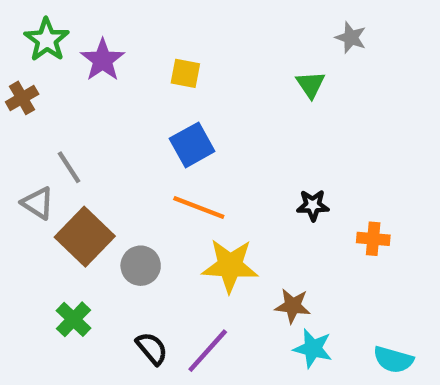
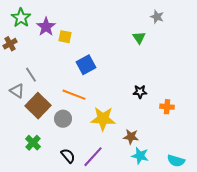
yellow square: (185, 73) -> (65, 37), moved
orange line: (199, 208) -> (74, 95), moved

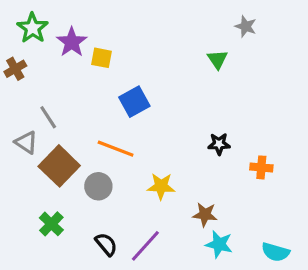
yellow star: (103, 119) -> (161, 186), size x0.7

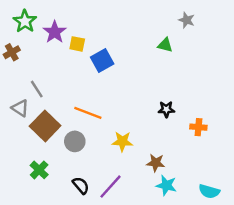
green triangle: (217, 59) -> (165, 45), turned -42
blue square: (134, 102) -> (102, 61), moved

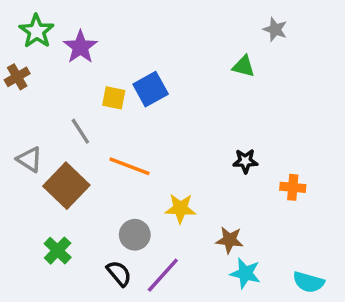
yellow square: (77, 44) -> (114, 98), moved
gray line: (37, 89) -> (80, 131), moved
gray circle: (75, 141) -> (135, 235), moved

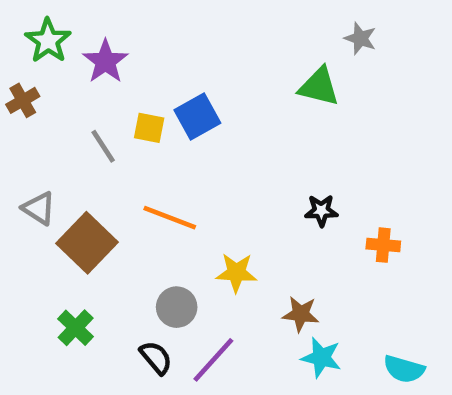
green triangle: (244, 66) -> (319, 87), size x1.4
gray line: (80, 131) -> (103, 146), moved

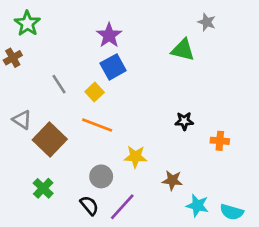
purple star: (105, 61) -> (109, 35), moved
yellow square: (149, 128) -> (95, 92), moved, turned 36
cyan star: (321, 358) -> (197, 205), moved

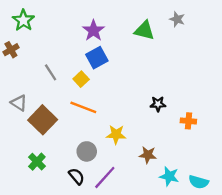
green triangle: (183, 50) -> (144, 31), moved

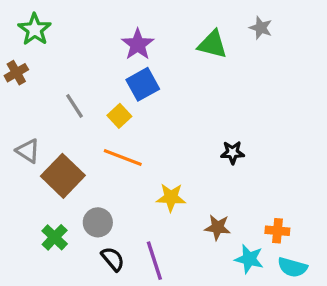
orange cross: (188, 121) -> (277, 231), moved
gray circle: (87, 151) -> (98, 222), moved
purple line: (105, 177) -> (154, 261), turned -60

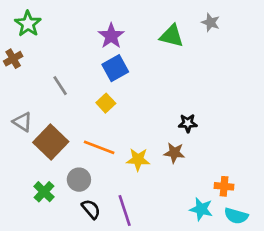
yellow square: (119, 116) -> (106, 103), moved
orange line: (123, 158) -> (99, 147), moved
brown star: (218, 227) -> (174, 153), moved

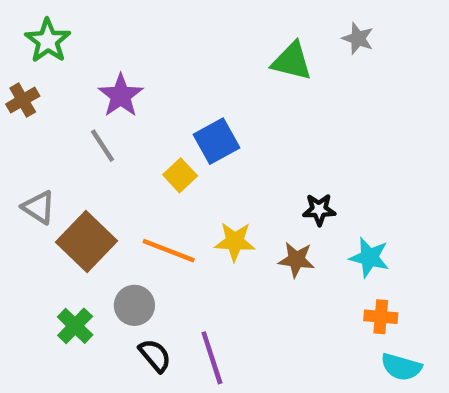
purple star: (111, 36) -> (121, 96), moved
blue square: (115, 68) -> (217, 141), moved
yellow star: (138, 159) -> (235, 241), moved
cyan star: (201, 209) -> (369, 257), moved

